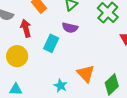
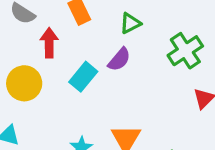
purple semicircle: (70, 28) -> (119, 59), turned -77

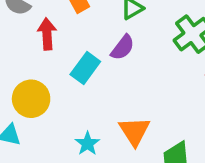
yellow circle: (24, 83) -> (31, 99), moved

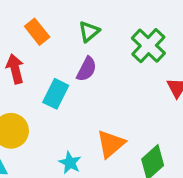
orange triangle: (134, 131) -> (111, 144), turned 32

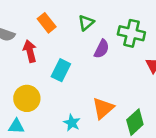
green cross: (148, 46) -> (131, 33), turned -30
purple semicircle: (87, 69) -> (102, 49), moved

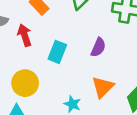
purple semicircle: (102, 49) -> (98, 47), moved

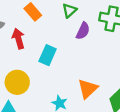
purple semicircle: (98, 47) -> (83, 31), moved

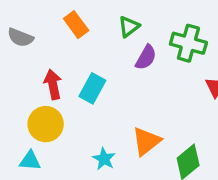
red arrow: (18, 39) -> (53, 84), moved

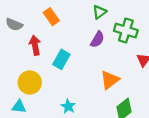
green triangle: (129, 27) -> (99, 12), moved
red arrow: (53, 84) -> (35, 45), moved
orange triangle: (146, 141) -> (110, 80), moved

